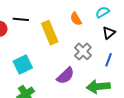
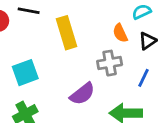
orange semicircle: (76, 19) -> (120, 33), moved
gray cross: (83, 51) -> (110, 63), turned 30

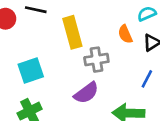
gray cross: (110, 63) -> (96, 60), moved

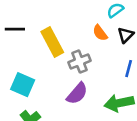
cyan square: (31, 70) -> (23, 85), turned -35

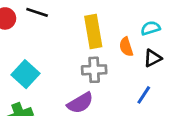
yellow rectangle: (52, 42) -> (93, 31), moved

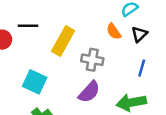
yellow rectangle: (93, 31) -> (63, 41), moved, turned 56
gray cross: (94, 70) -> (92, 60), turned 30

